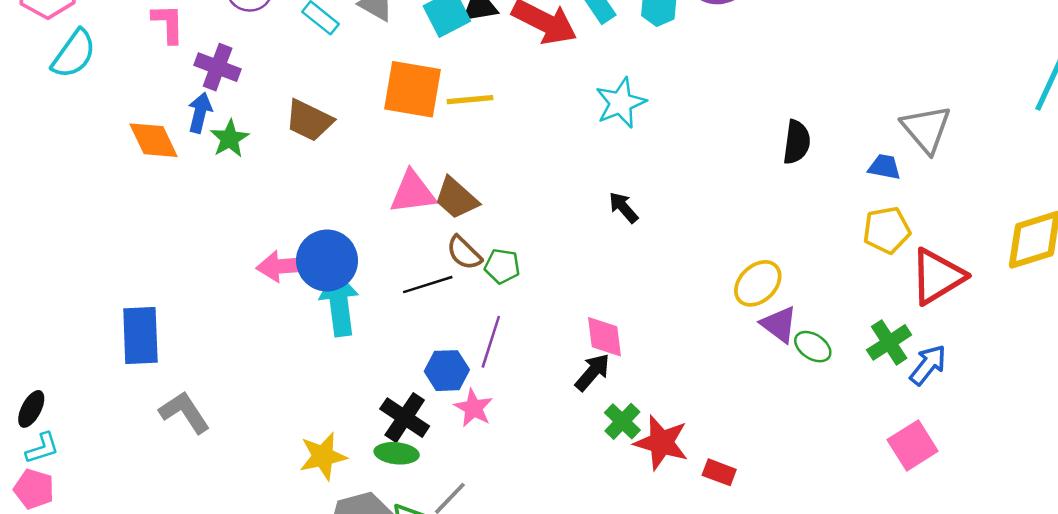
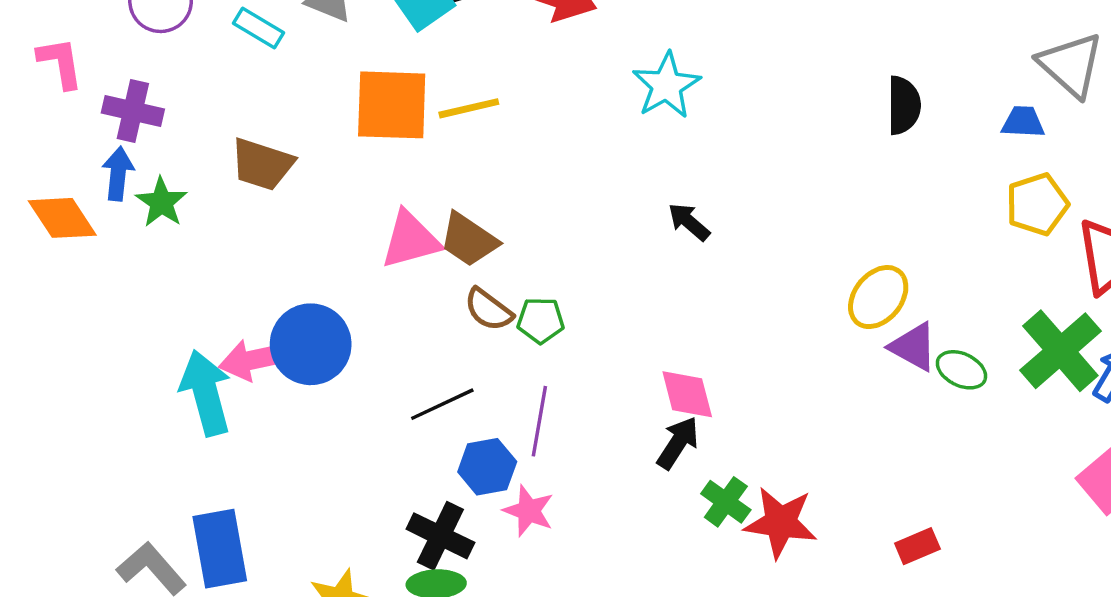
black line: (428, 285) -> (442, 404), moved
cyan arrow: (339, 304) -> (206, 393), moved
blue rectangle: (140, 335) -> (220, 549), moved
green cross: (889, 342) -> (1060, 351), size x1.4
red rectangle: (719, 472) -> (917, 546), moved, turned -36

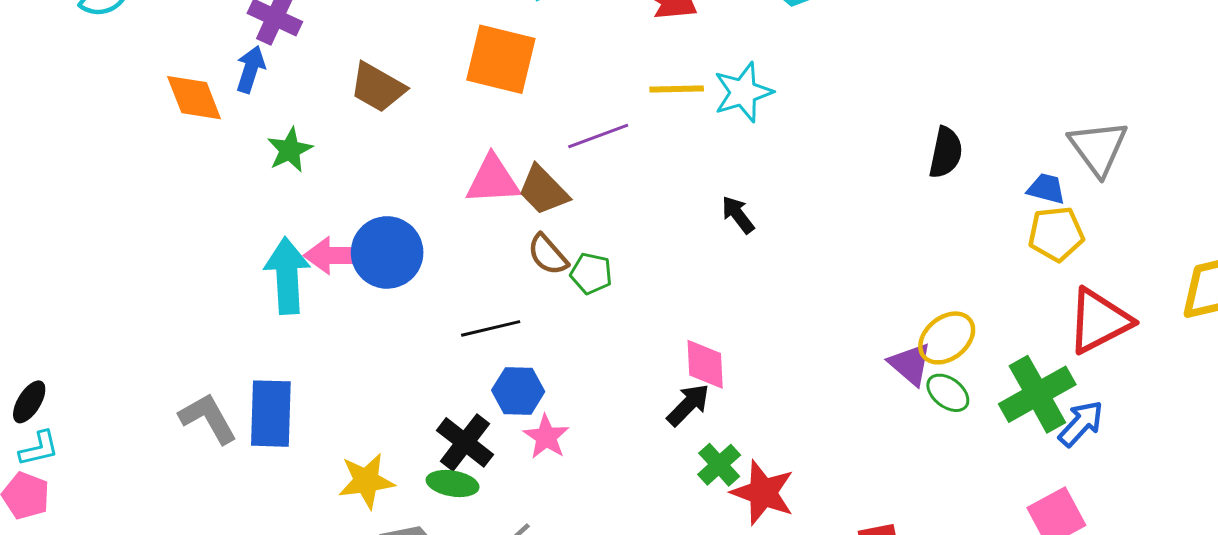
yellow line: (469, 108) -> (677, 89), moved
green star: (161, 202) -> (290, 150), moved
yellow pentagon: (1037, 204) -> (1056, 234), moved
yellow ellipse: (878, 297) -> (947, 338), moved
purple line: (539, 421) -> (598, 136), moved, turned 48

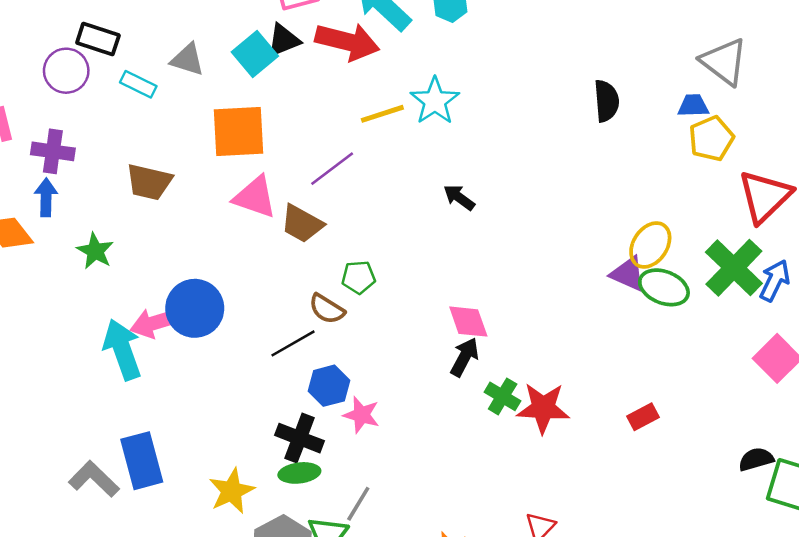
pink triangle: (493, 180) -> (255, 197), moved, turned 39
brown semicircle: (548, 255) -> (327, 309), moved
green ellipse: (948, 393) -> (664, 287), size x1.4

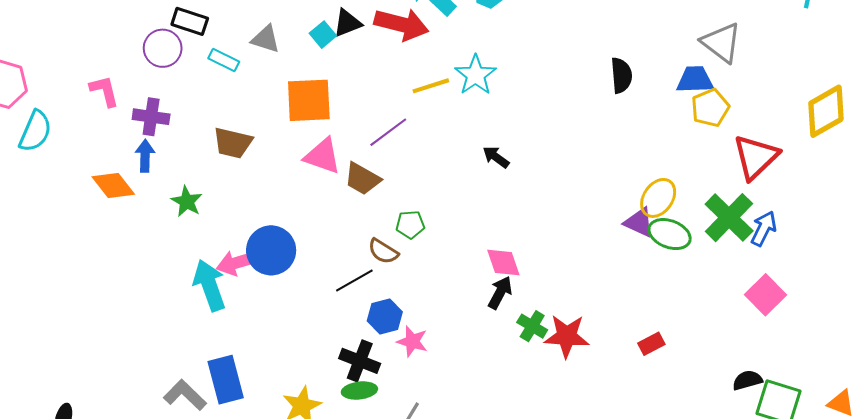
cyan square: (255, 54) -> (323, 35), size x0.7
blue trapezoid: (693, 106) -> (695, 80), size x1.4

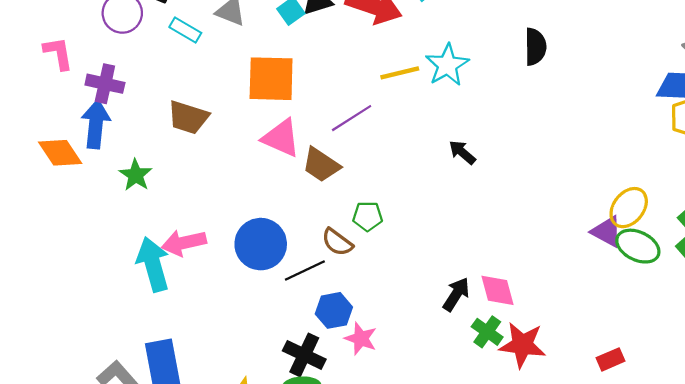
black semicircle: (621, 75) -> (535, 47), moved
blue arrow: (145, 156) -> (96, 124), size x1.4
blue circle: (271, 250) -> (261, 244), moved
pink diamond: (503, 262) -> (497, 290), moved

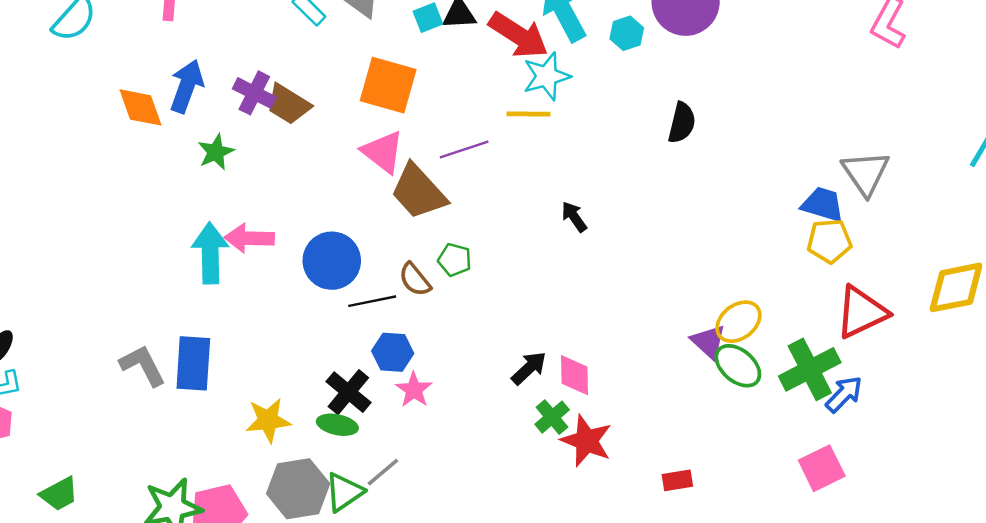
cyan star: (447, 65) -> (547, 76), moved
purple cross: (105, 84) -> (254, 93), moved
brown trapezoid: (321, 165) -> (418, 192), size x1.4

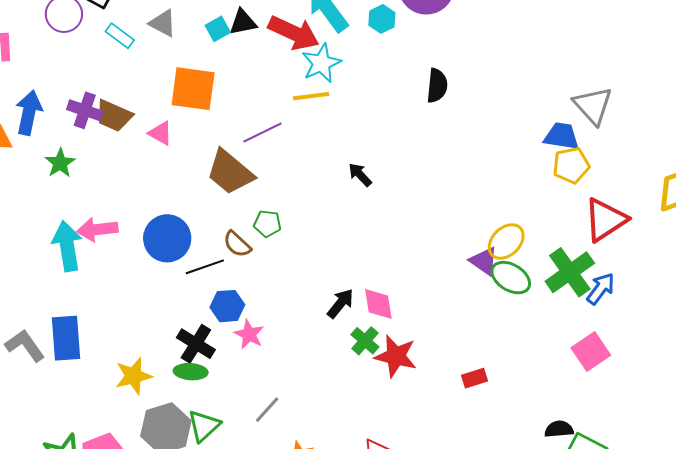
pink triangle: (383, 152) -> (160, 133), moved, size x0.7
gray line: (383, 472) -> (267, 410), moved

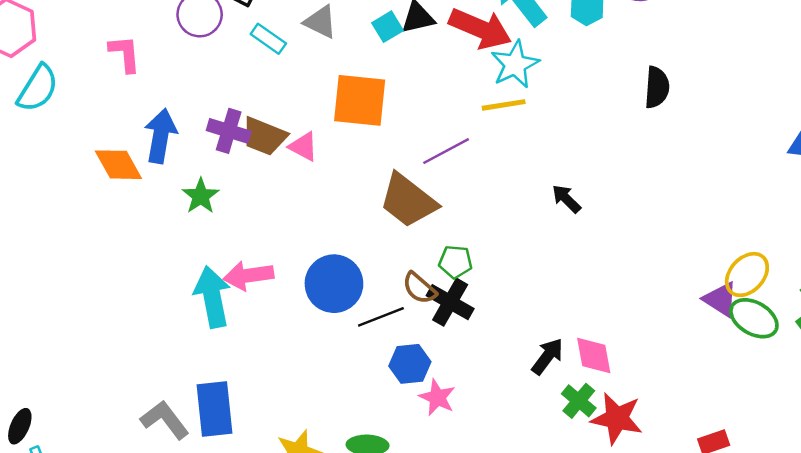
pink triangle: (160, 133) -> (303, 147), moved
black cross: (196, 344) -> (450, 302), moved

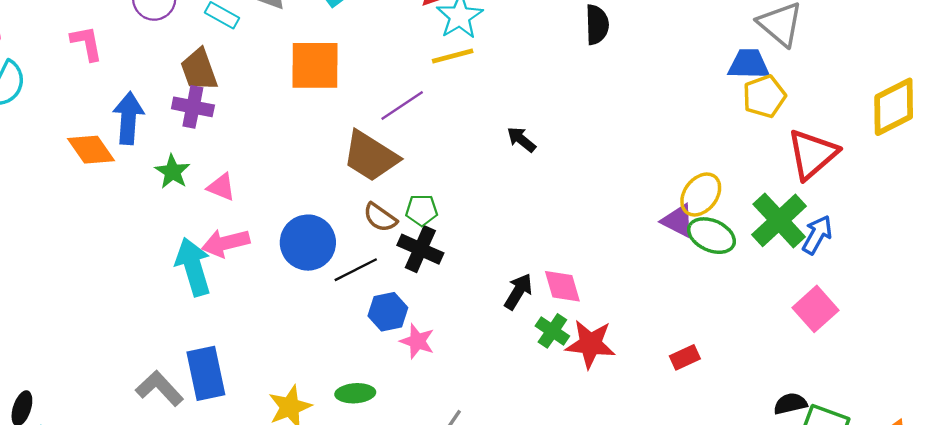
brown trapezoid: (264, 136) -> (199, 70), moved, turned 54
pink triangle: (303, 147) -> (221, 187), moved
brown semicircle: (419, 288) -> (380, 217), moved

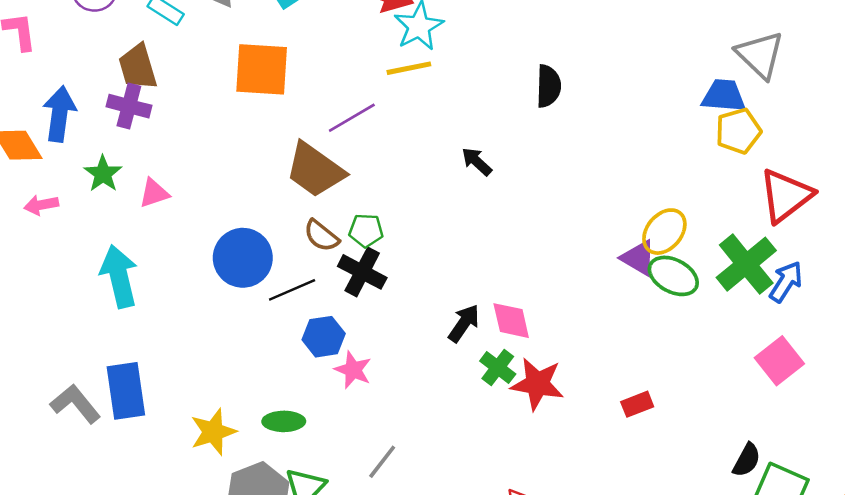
black semicircle: (597, 25) -> (548, 86), moved
pink triangle: (221, 187) -> (154, 193), turned -44
pink arrow: (226, 243) -> (41, 205), moved, size x0.7
black semicircle: (790, 404) -> (747, 460), turned 128

